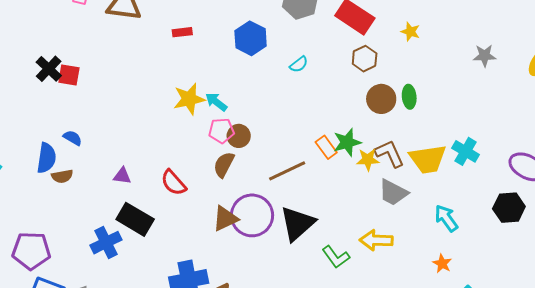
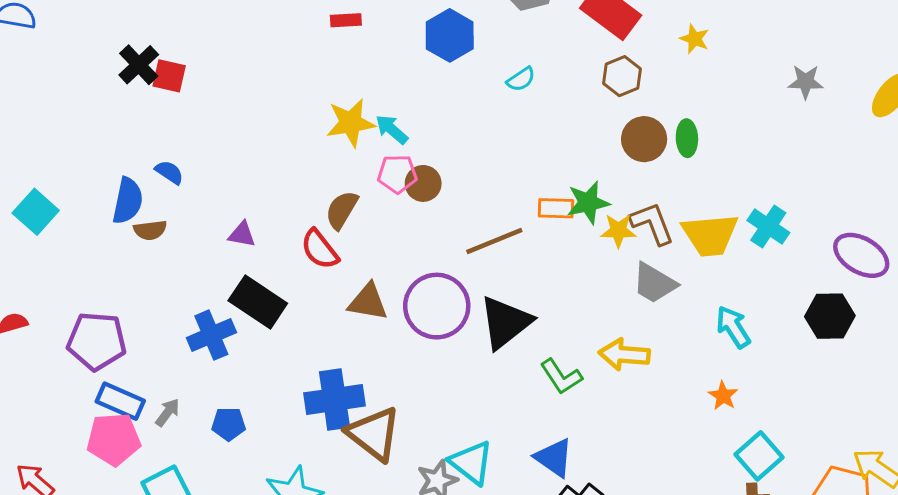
orange rectangle: (326, 147) -> (556, 208), turned -55
brown semicircle: (224, 165) -> (342, 210), moved
brown triangle: (225, 219) -> (368, 302), moved, turned 32

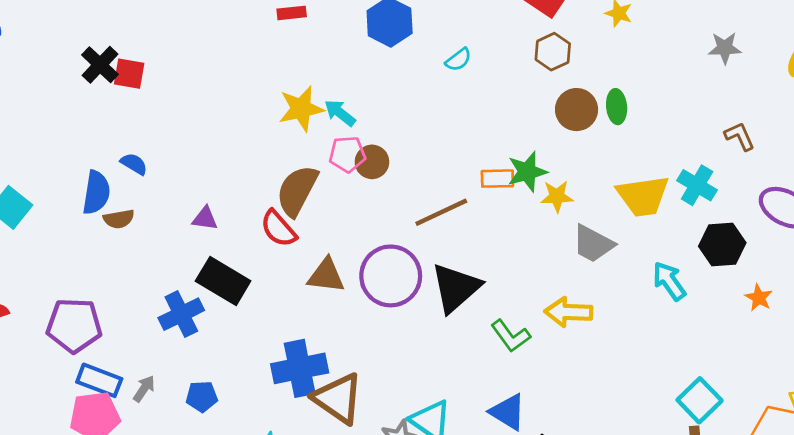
brown semicircle: (342, 210) -> (297, 191), size x1.4
brown L-shape: (652, 223) -> (740, 136), moved, size x0.7
black hexagon: (830, 316) -> (722, 245), moved
orange star: (723, 396) -> (759, 298), moved

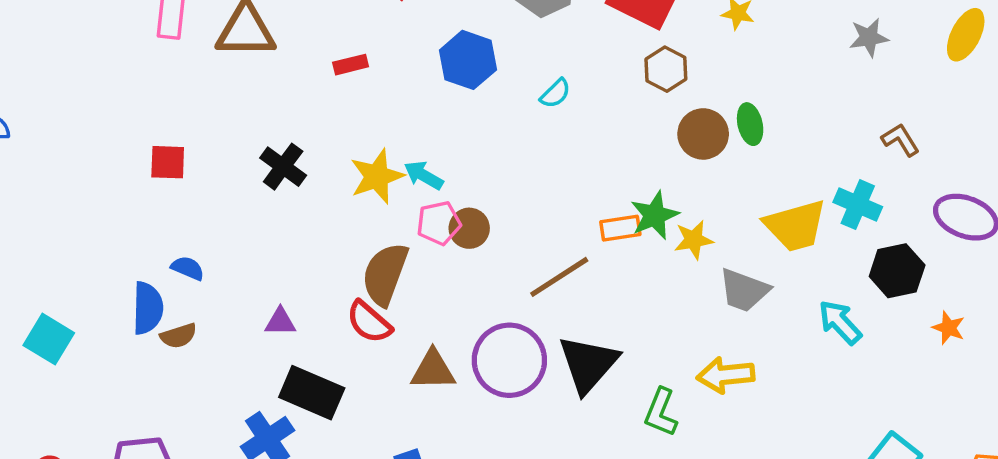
black cross: (100, 65) -> (283, 167), moved
green L-shape: (511, 336) -> (661, 412), turned 66

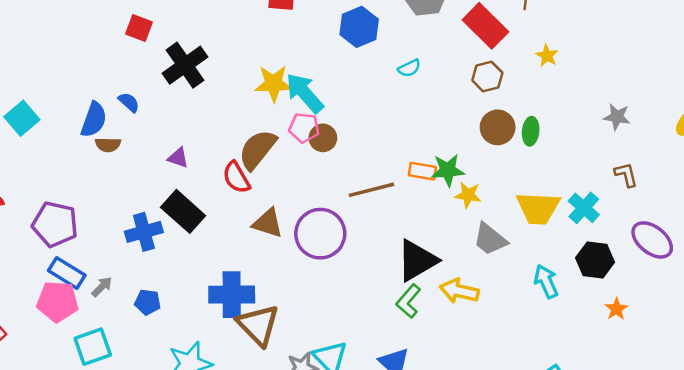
gray star: (869, 38) -> (617, 117), moved
black cross: (283, 167) -> (185, 65), moved, size x1.4
cyan arrow: (424, 175) -> (305, 93), size x1.6
black triangle: (588, 364) -> (417, 260), moved

